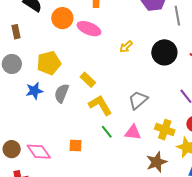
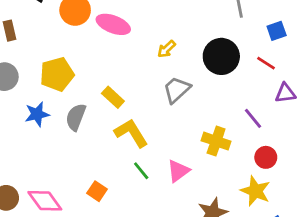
gray trapezoid: (138, 100) -> (177, 90), moved
yellow cross: (165, 130) -> (216, 141), moved
pink triangle: (133, 132) -> (178, 171), turned -42
orange square: (75, 146) -> (97, 191), turned 32

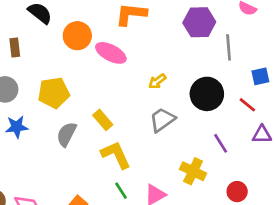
blue star: (37, 114) -> (17, 127), moved
purple line: (253, 118) -> (221, 143), moved

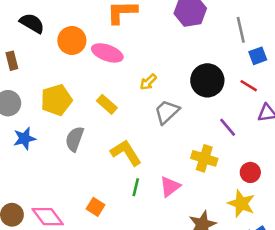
gray line: (229, 47) -> (241, 30), moved
yellow arrow: (157, 81) -> (148, 82), moved
yellow rectangle: (103, 120) -> (107, 104), moved
green line: (121, 191) -> (136, 187), turned 54

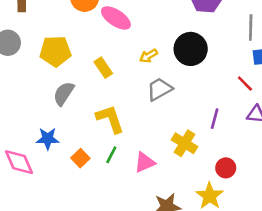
black circle: (207, 80) -> (191, 49), moved
purple line: (228, 127) -> (215, 119), turned 42
blue star: (25, 138) -> (48, 139), moved
orange square: (96, 207) -> (80, 158), moved

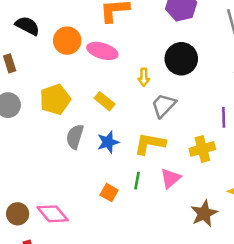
yellow arrow: (149, 56) -> (144, 77), turned -42
yellow L-shape: (110, 119) -> (150, 144), moved, turned -44
blue star: (48, 139) -> (108, 142), moved
yellow cross: (184, 143) -> (202, 149), turned -30

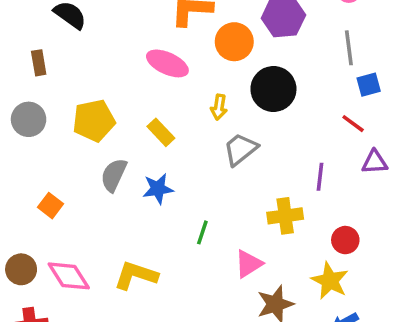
orange circle: (67, 41) -> (234, 42), moved
yellow L-shape: (150, 144) -> (136, 275), moved
pink triangle: (170, 178) -> (249, 264), moved
green line: (137, 181) -> (202, 232), moved
orange square: (109, 193) -> (50, 206), moved

